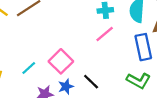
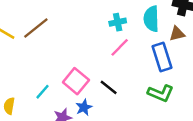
black line: (91, 82) -> (109, 87), moved

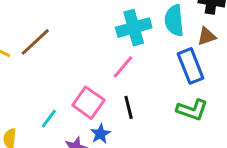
cyan cross: (118, 22) -> (134, 28), size x1.6
pink line: (120, 47) -> (123, 67), moved
black line: (109, 87) -> (129, 107), turned 42

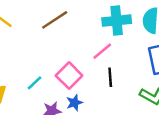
brown line: (35, 42) -> (55, 20), moved
black line: (129, 107) -> (110, 77), moved

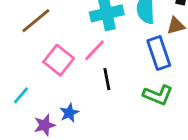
pink square: (69, 76) -> (59, 60), moved

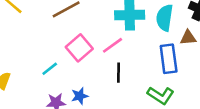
cyan line: (21, 95) -> (50, 69), moved

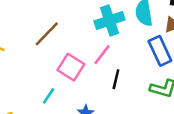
black line: (118, 73) -> (116, 79), turned 30

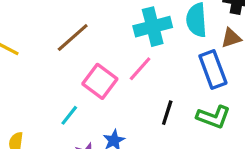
black line: (116, 79) -> (167, 113), moved

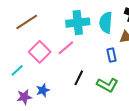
blue rectangle: (213, 69) -> (112, 55), size x0.6

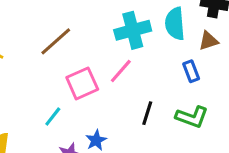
pink square: (40, 52) -> (82, 83), turned 30

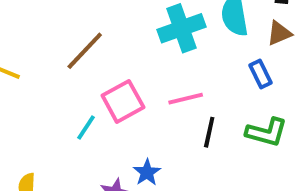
pink line: (121, 71) -> (186, 99), moved, turned 40
cyan line: (53, 116) -> (86, 128), moved

